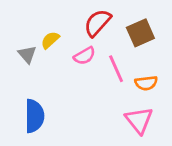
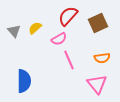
gray triangle: (27, 54) -> (14, 31), moved
pink line: (116, 69) -> (69, 60), moved

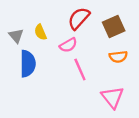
yellow semicircle: (35, 28) -> (40, 32), turned -72
orange semicircle: (102, 58) -> (118, 57), moved
blue semicircle: (24, 81) -> (28, 64), moved

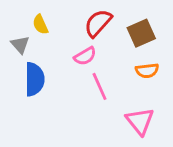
yellow semicircle: (40, 32) -> (40, 24), moved

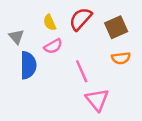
yellow semicircle: (40, 24) -> (50, 22), moved
pink semicircle: (85, 56) -> (53, 46), moved
pink triangle: (140, 121) -> (97, 100), moved

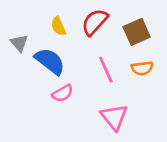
pink semicircle: (53, 46) -> (63, 93), moved
blue semicircle: (28, 65) -> (50, 61), moved, turned -52
pink line: (82, 71) -> (106, 70), moved

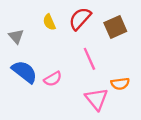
blue semicircle: (50, 61) -> (24, 72), moved
orange semicircle: (142, 68) -> (120, 84), moved

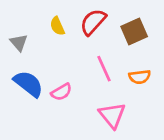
orange semicircle: (120, 84) -> (140, 77), moved

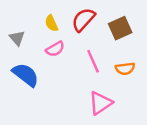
pink semicircle: (61, 92) -> (55, 49), moved
pink triangle: (112, 115) -> (100, 103), turned 35

